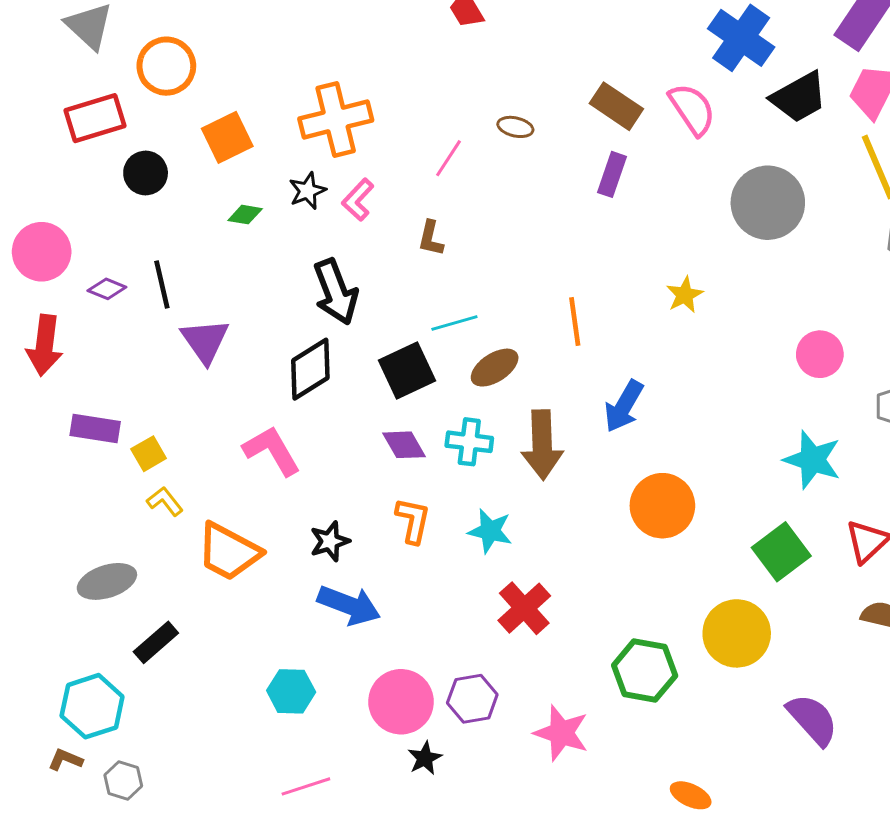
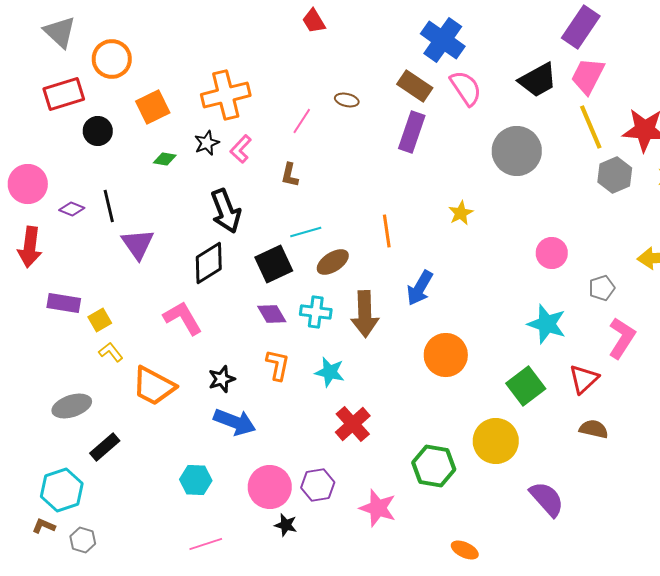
blue cross: (741, 38) -> (443, 40), moved
purple rectangle: (612, 174) -> (412, 132), size x1.4
black star: (425, 758) -> (286, 525), turned -30

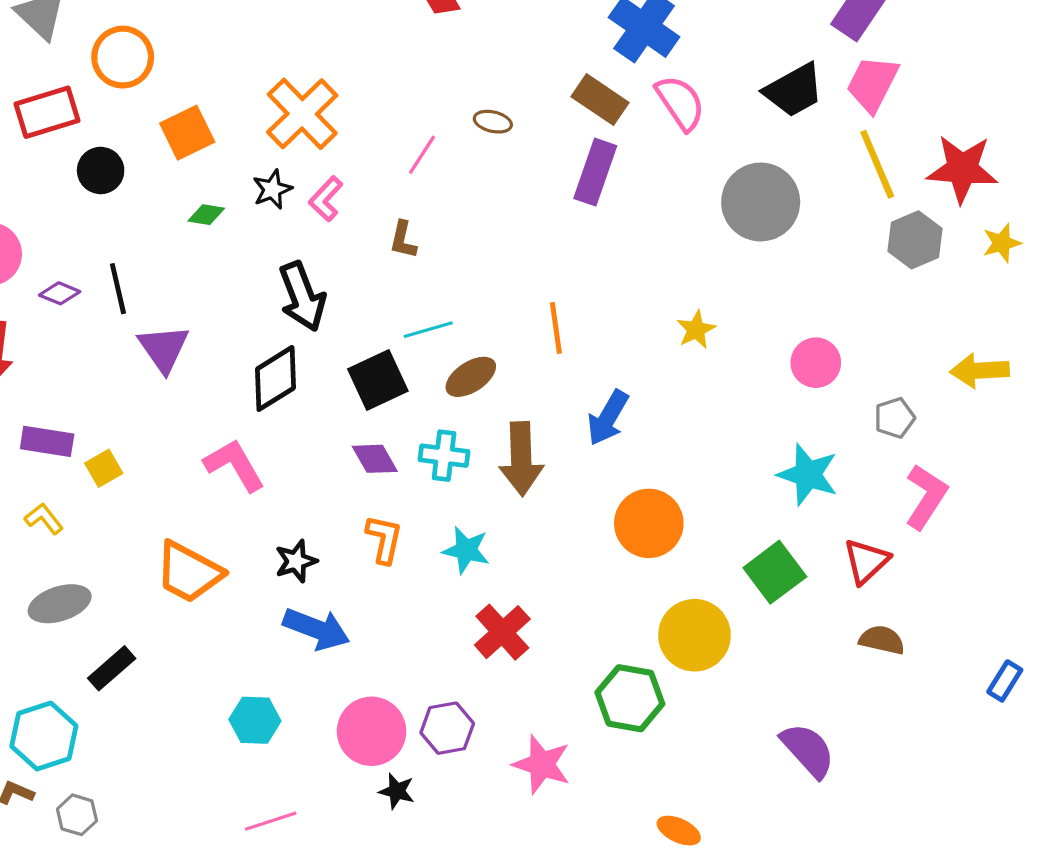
orange cross: (226, 95) -> (302, 114), turned -30
yellow star: (461, 213) -> (696, 330), moved
yellow L-shape: (111, 352) -> (44, 519), moved
yellow circle: (496, 441) -> (694, 635), moved

